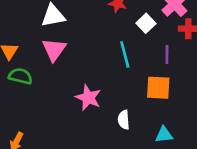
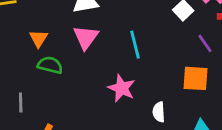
cyan line: (125, 54) -> (135, 45), moved
purple line: (167, 54) -> (205, 43), turned -36

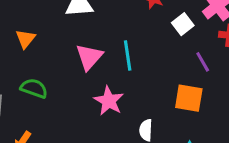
pink triangle: (86, 37) -> (89, 57), moved
green semicircle: (50, 65) -> (34, 88), moved

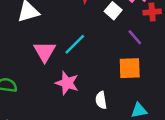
cyan line: (128, 56) -> (75, 44), turned 65

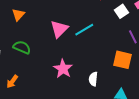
pink star: (67, 83) -> (63, 69), moved

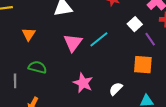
white square: (121, 11) -> (135, 24), moved
white semicircle: (93, 79) -> (116, 89), turned 48

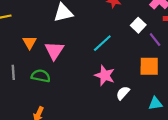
pink triangle: (73, 43) -> (54, 51), moved
gray line: (15, 81) -> (13, 72), moved
pink star: (83, 83) -> (105, 75), moved

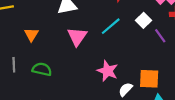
cyan line: (102, 43) -> (111, 26), moved
pink triangle: (54, 51) -> (77, 37), moved
orange square: (149, 66) -> (149, 79), moved

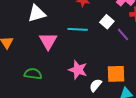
cyan line: (111, 26) -> (78, 29), turned 48
green semicircle: (42, 69) -> (33, 74), moved

